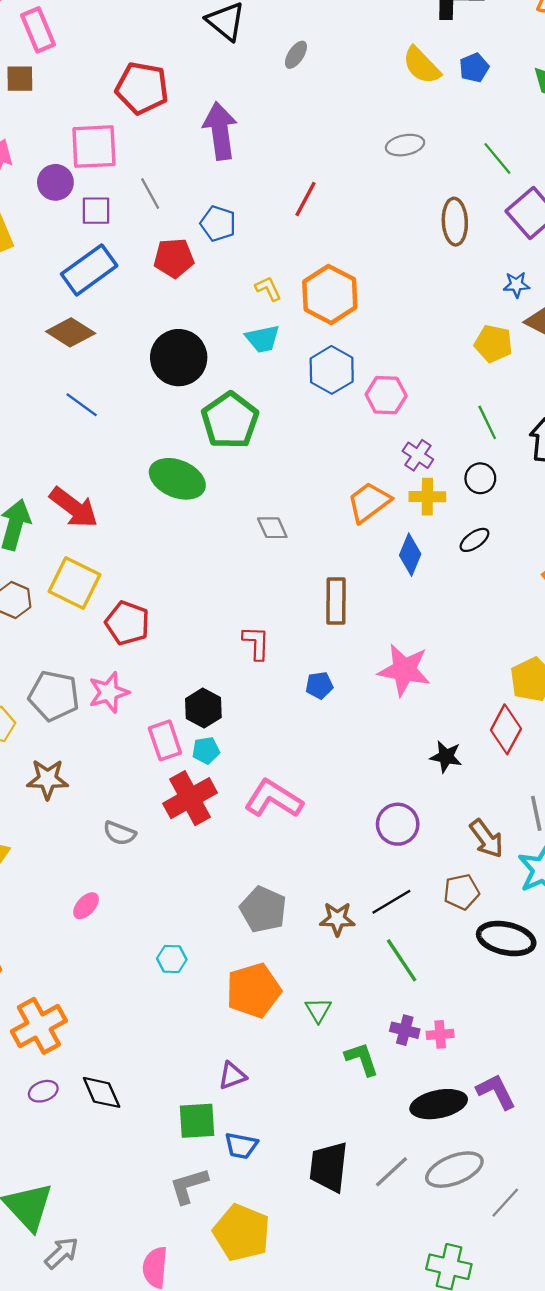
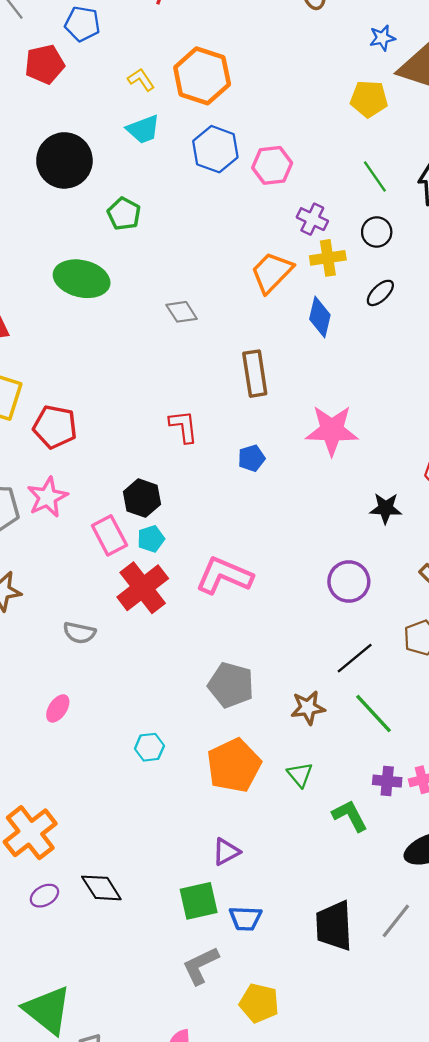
green pentagon: (230, 420) -> (124, 214), size x0.6
brown star: (337, 919) -> (308, 708), moved
yellow pentagon: (242, 1233) -> (259, 1003), size x0.7

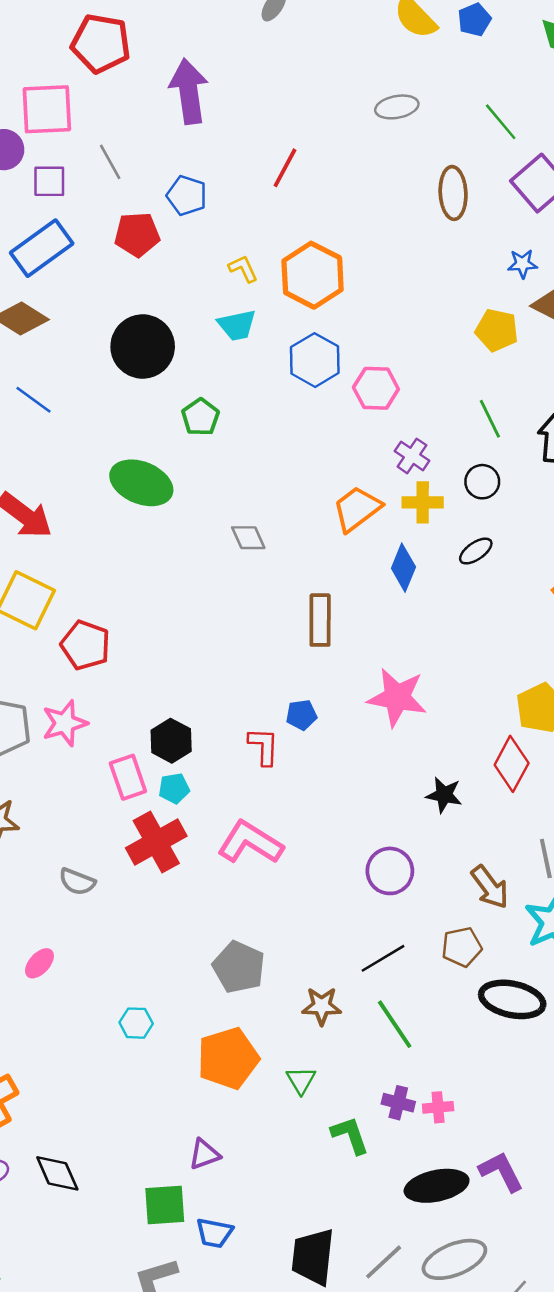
red L-shape: (183, 426) -> (264, 746), moved

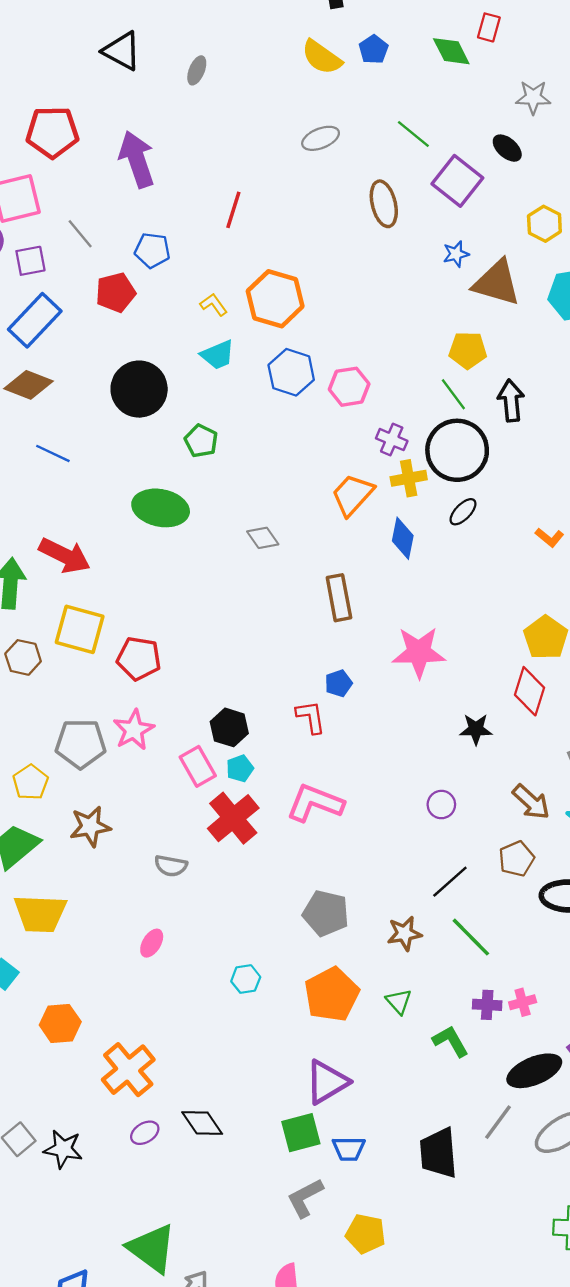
yellow pentagon: (497, 330) -> (468, 350), moved
black circle: (482, 482) -> (457, 450), size x2.0
purple circle: (390, 871) -> (441, 805), size x0.7
purple triangle: (204, 1154) -> (327, 1082), size x1.6
gray line: (384, 1262) -> (498, 1122), moved

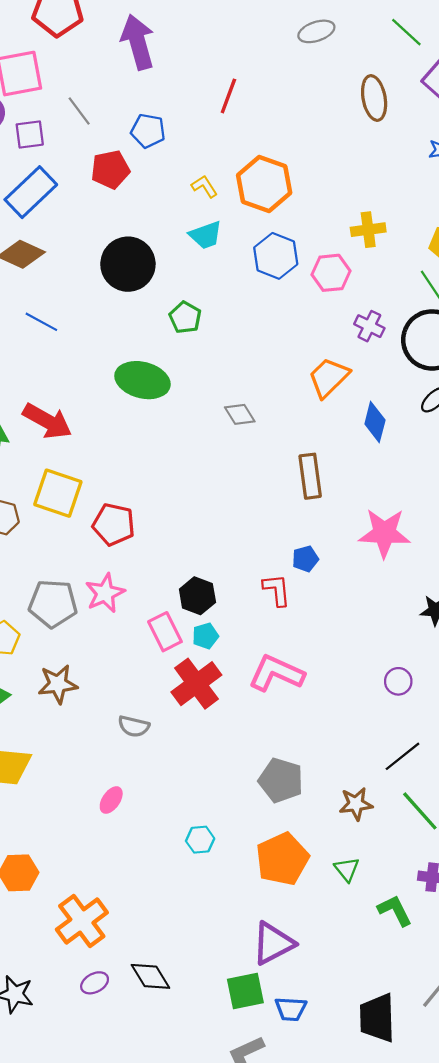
yellow cross: (409, 478) -> (368, 230), moved

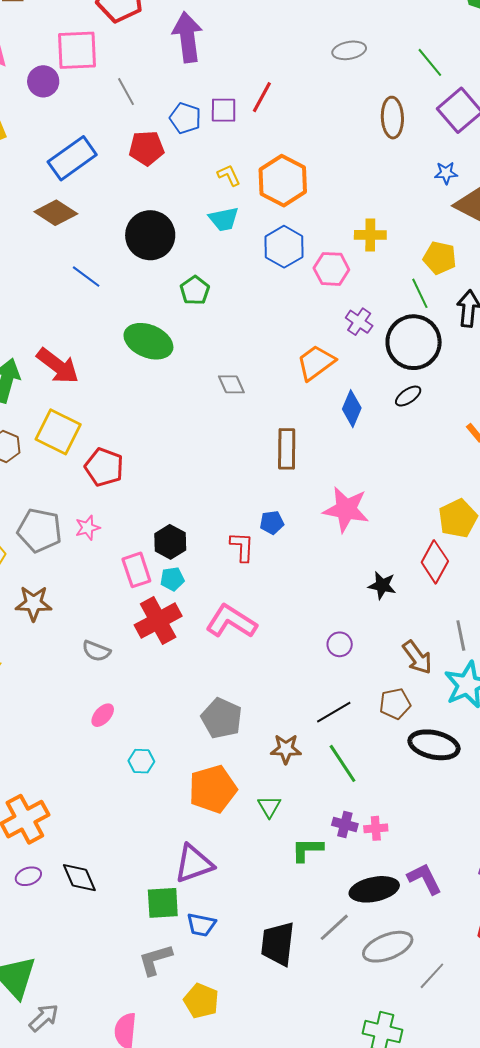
purple square: (30, 135) -> (224, 110), moved
blue line: (41, 322) -> (86, 277), moved
pink star: (105, 593) -> (88, 528), size x0.7
pink ellipse: (111, 800) -> (103, 715), moved
green L-shape: (395, 910) -> (307, 850), turned -72

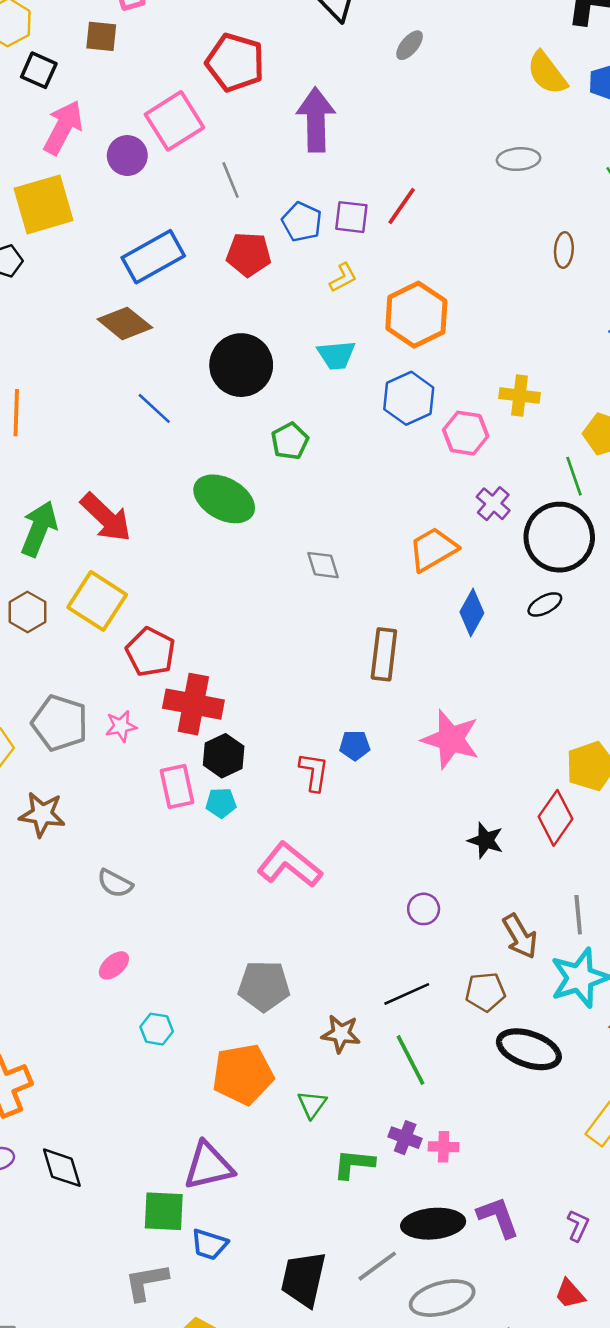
pink square: (77, 50) -> (174, 121), turned -36
brown ellipse: (392, 118) -> (564, 250), size x0.7
yellow L-shape: (229, 175) -> (343, 278), moved, turned 80
red cross: (158, 621) -> (193, 704), moved, turned 33
gray pentagon: (222, 718) -> (264, 986), turned -30

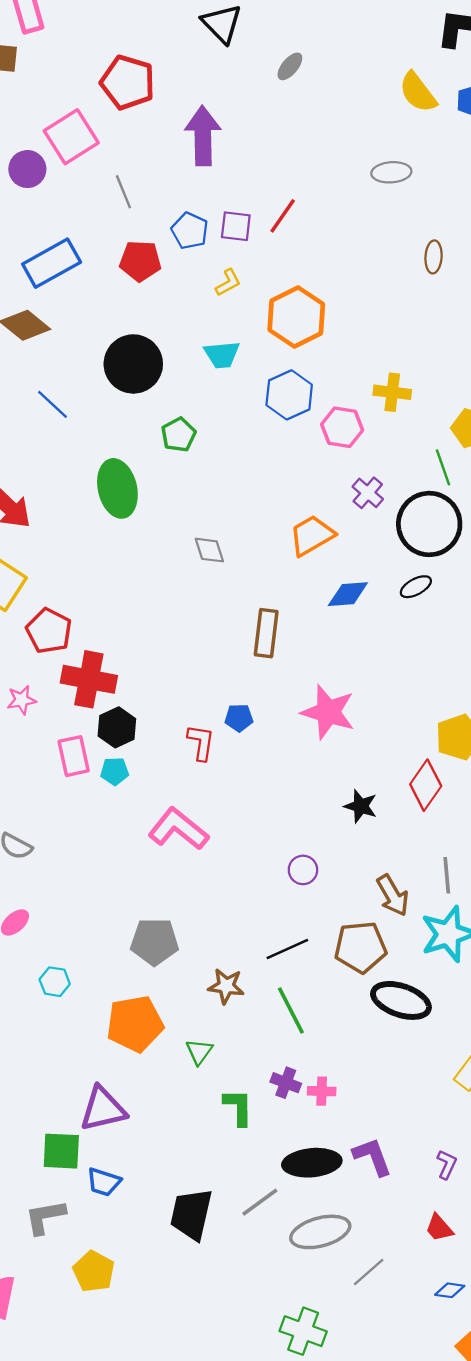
green ellipse: (224, 499) -> (117, 488), turned 48
blue diamond: (472, 612) -> (348, 594), turned 57
brown pentagon: (485, 992) -> (360, 947), size x1.4
green L-shape: (354, 1164) -> (238, 1107), turned 84

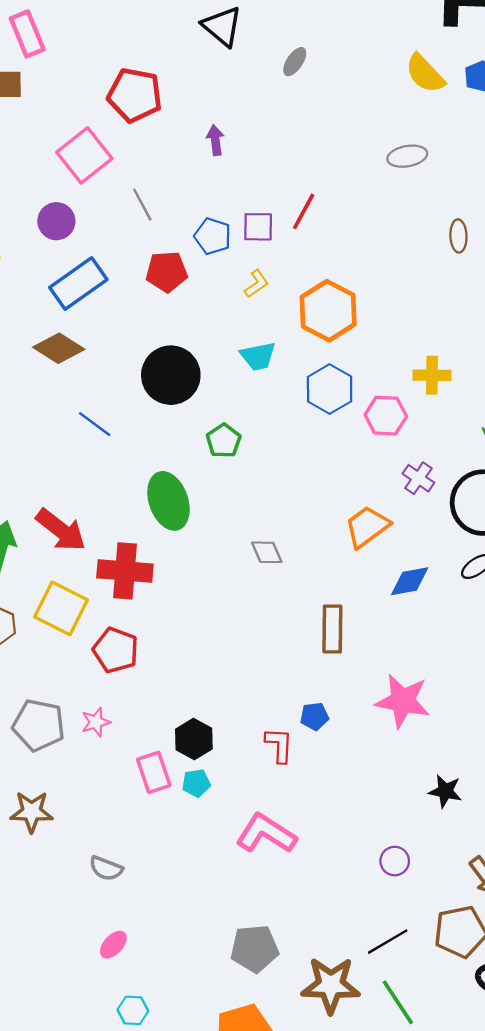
purple arrow: (203, 136) -> (215, 140), size x0.5
purple circle: (27, 169) -> (56, 221), moved
red cross: (89, 679) -> (125, 571), moved
cyan hexagon: (55, 982) -> (133, 1010), moved
brown star: (226, 986) -> (331, 985), size x1.6

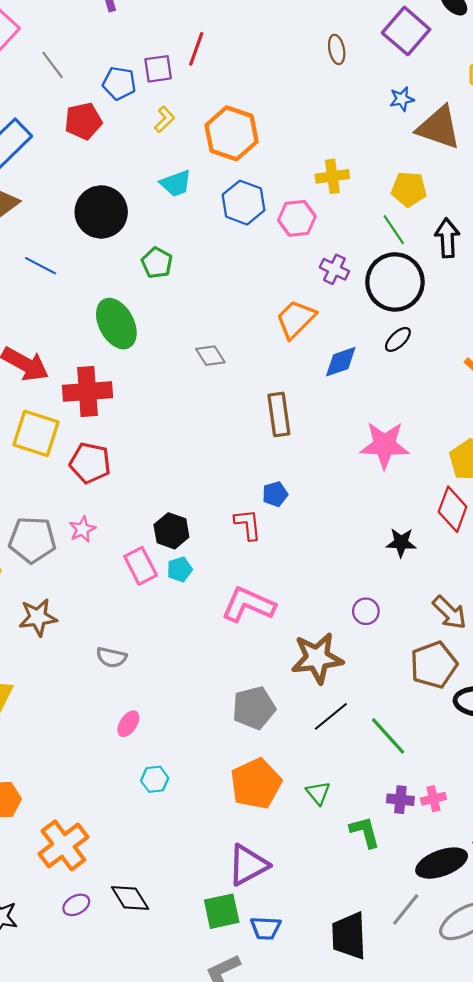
pink star: (403, 701) -> (384, 445), moved
black line: (388, 942) -> (331, 716), moved
brown star: (331, 985) -> (317, 658), moved

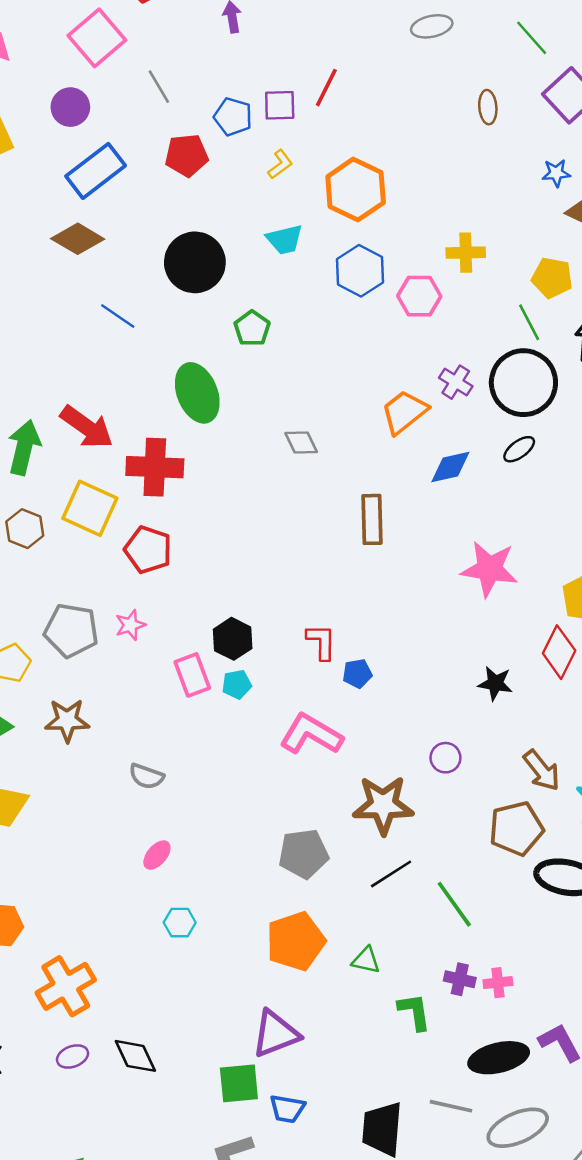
purple cross: (334, 269) -> (456, 382), moved
blue pentagon: (275, 494) -> (357, 673), moved
green triangle: (318, 793) -> (366, 960), turned -45
gray line: (406, 909) -> (451, 1106), turned 57

